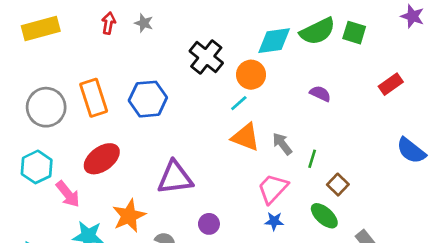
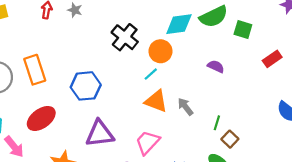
green square: (354, 33) -> (243, 30), moved
blue hexagon: (148, 99) -> (86, 86), moved
green line: (312, 159) -> (217, 123), moved
pink trapezoid: (273, 189) -> (147, 142), moved

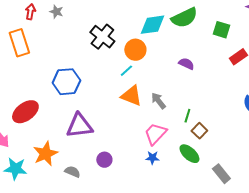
green square: (243, 30) -> (221, 30), moved
orange rectangle: (35, 70) -> (19, 43), moved
pink trapezoid: (147, 142) -> (155, 134), moved

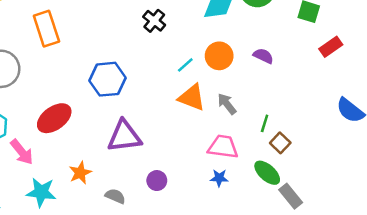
black cross: (102, 37) -> (154, 21), size x0.7
orange circle: (135, 50) -> (219, 56), moved
pink trapezoid: (155, 134) -> (223, 147), turned 55
orange star: (45, 154) -> (80, 173), size x0.7
gray rectangle: (221, 174) -> (291, 196), moved

